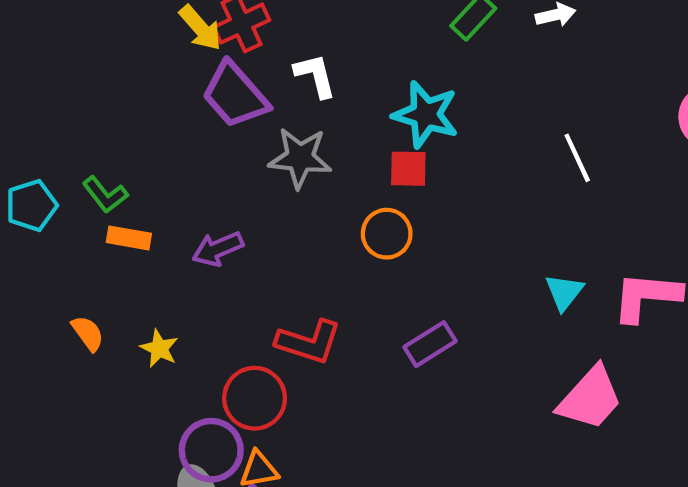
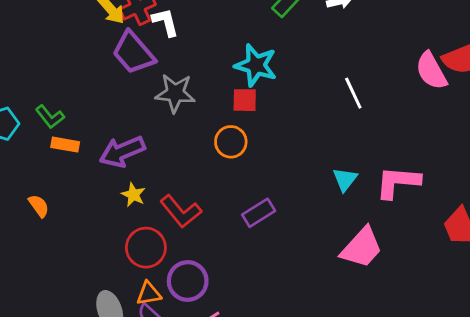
white L-shape: (315, 76) -> (165, 22), moved
purple arrow: (218, 249) -> (122, 152), size x1.4
red L-shape: (309, 342) -> (181, 211), turned 33
yellow star: (159, 348) -> (133, 195), moved
purple circle: (211, 450) -> (188, 281), moved

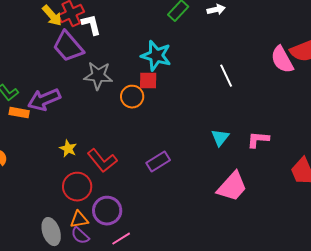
orange circle: (231, 142) -> (132, 97), moved
purple arrow: (122, 152) -> (44, 100), moved
pink L-shape: (398, 182) -> (258, 140), size x0.7

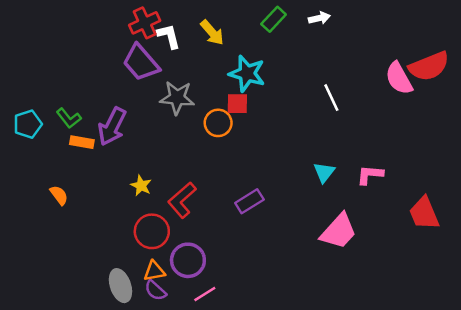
yellow arrow: (52, 16) -> (212, 33), moved
purple arrow: (44, 100) -> (112, 127), turned -40
red L-shape: (102, 161) -> (182, 200), turned 88

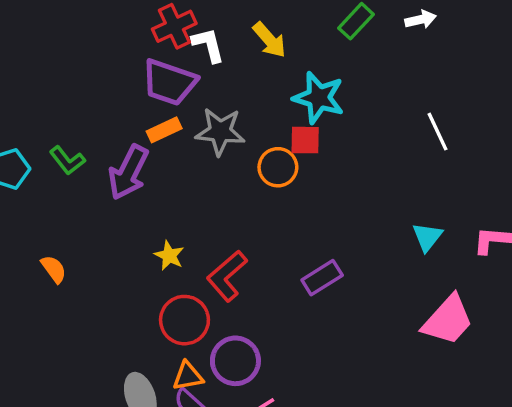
purple trapezoid: (141, 63) -> (169, 82), turned -30
orange rectangle: (82, 142) -> (164, 130), moved, turned -35

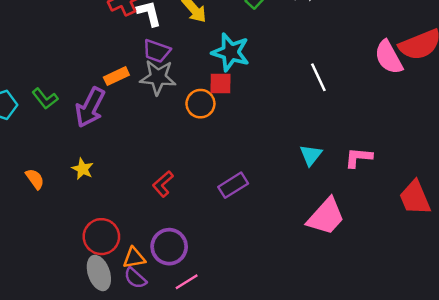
purple trapezoid: (169, 82) -> (157, 51), moved, size x0.7
yellow star: (169, 256) -> (83, 169), moved
red L-shape: (227, 276) -> (163, 184), size x0.7
red circle: (184, 320) -> (101, 237), moved

